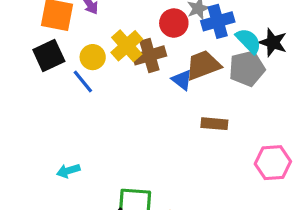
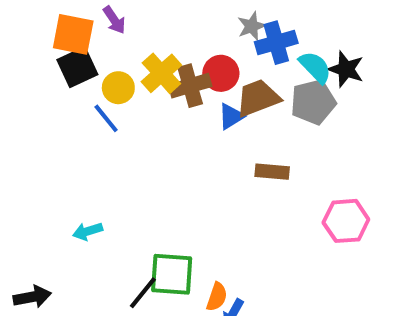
red circle: (174, 23) -> (221, 73), moved
black square: (49, 55) -> (77, 67), moved
blue triangle: (182, 80) -> (231, 116), turned 50

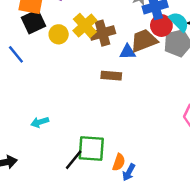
red circle: (221, 73) -> (161, 26), moved
blue triangle: (231, 116) -> (128, 52), turned 30
blue line: (106, 118) -> (16, 54), moved
brown rectangle: (272, 172) -> (111, 76), moved

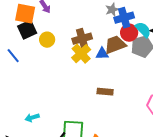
yellow cross: (85, 26) -> (81, 54), moved
brown rectangle: (111, 76) -> (105, 92), moved
cyan arrow: (40, 122) -> (32, 118), moved

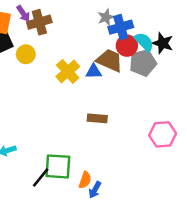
brown cross: (82, 39) -> (39, 22), moved
brown trapezoid: (115, 45) -> (110, 60), turned 45

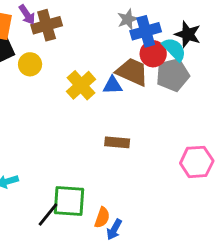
black star: (163, 43) -> (188, 34), moved

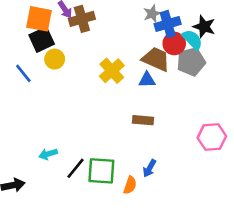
yellow circle: (30, 64) -> (55, 59), moved
blue triangle: (113, 85) -> (147, 80), moved
black line: (48, 214) -> (75, 168), moved
blue arrow: (114, 230) -> (150, 168), moved

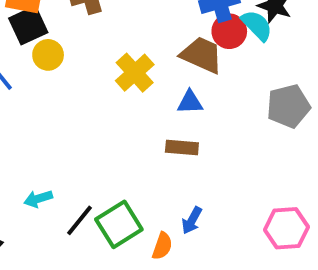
gray pentagon: (191, 62) -> (288, 106), moved
blue triangle: (147, 80) -> (190, 102), moved
pink hexagon: (212, 137) -> (286, 228), moved
green square: (101, 171) -> (119, 224), turned -36

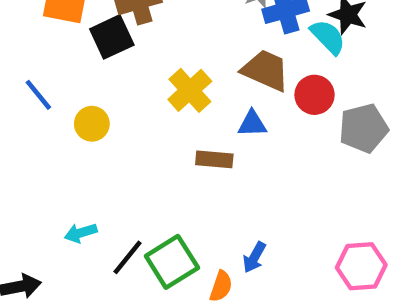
black square: (28, 25) -> (112, 37), moved
red circle: (229, 31) -> (314, 95), moved
yellow circle: (48, 55) -> (92, 124), moved
brown rectangle: (182, 147) -> (214, 159), moved

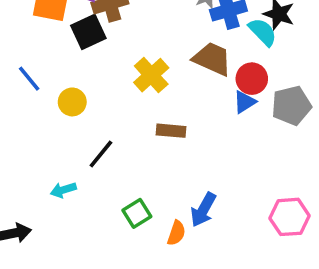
blue triangle: (252, 124) -> (245, 102), moved, turned -30
black line: (127, 257) -> (101, 154), moved
blue arrow: (254, 257) -> (203, 210), size x1.4
green square: (172, 262) -> (137, 213), size x0.7

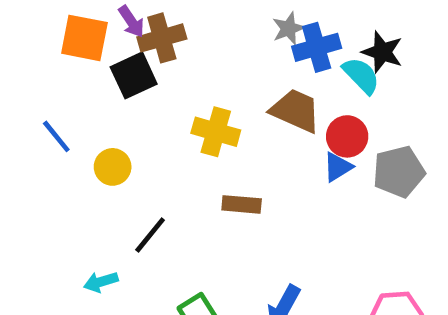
yellow cross: (151, 75) -> (216, 132), turned -32

